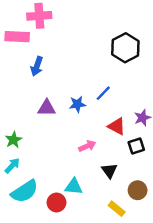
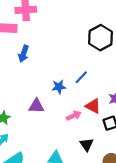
purple triangle: (47, 108) -> (36, 106), moved
pink arrow: (87, 146) -> (74, 116), moved

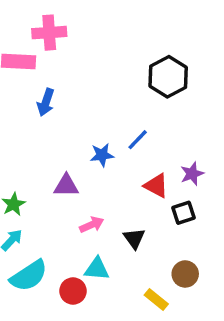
pink arrow: (74, 116) -> (92, 225), moved
black triangle: (87, 145) -> (134, 238), moved

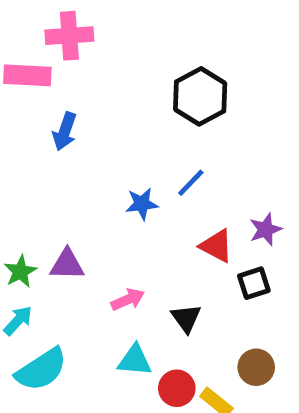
black hexagon: (168, 77) -> (200, 96), moved
purple triangle: (66, 186) -> (67, 265), moved
red circle: (73, 291) -> (177, 388), moved

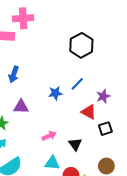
blue arrow: (65, 131) -> (14, 74), moved
purple star: (266, 229) -> (103, 96), moved
purple triangle: (67, 265) -> (21, 107), moved

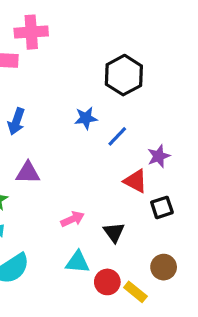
blue star: (55, 93) -> (86, 118), moved

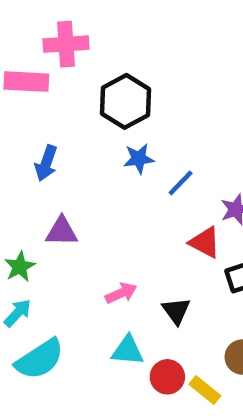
black hexagon: (124, 75) -> (126, 101), moved

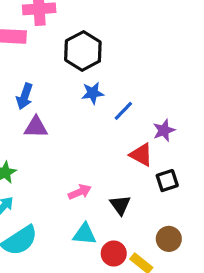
purple triangle: (62, 231) -> (36, 127), moved

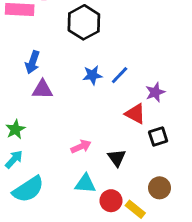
blue star: (93, 93) -> (92, 75), moved

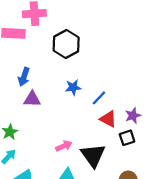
blue line: (120, 75) -> (99, 98), moved
purple star: (155, 92) -> (133, 116), moved
black triangle: (117, 158) -> (93, 155), size x1.6

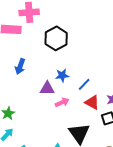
purple triangle: (32, 99) -> (47, 88), moved
pink arrow: (64, 146) -> (62, 102), moved

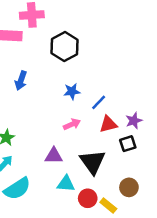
purple triangle: (47, 88) -> (54, 156), moved
red triangle: (92, 102) -> (108, 124), turned -42

